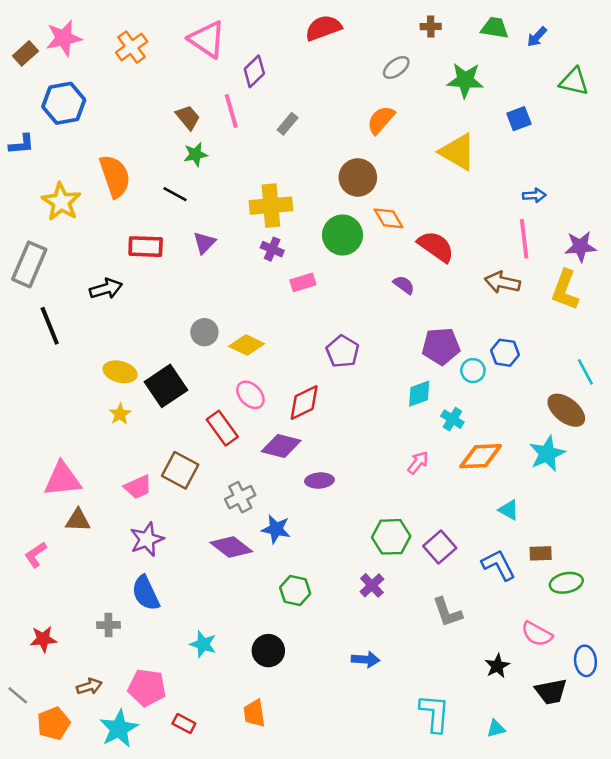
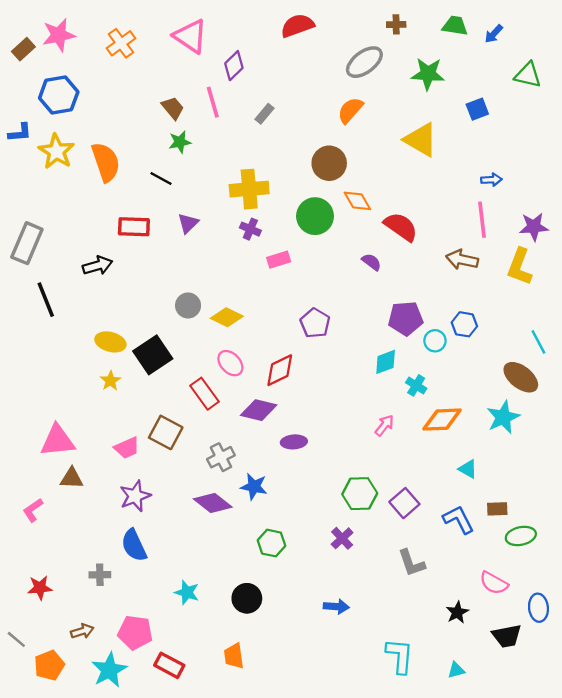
gray ellipse: (396, 67) -> (364, 62), size x1.5
yellow star: (61, 202) -> (56, 151), moved
red rectangle: (184, 723) -> (169, 665), size x1.4

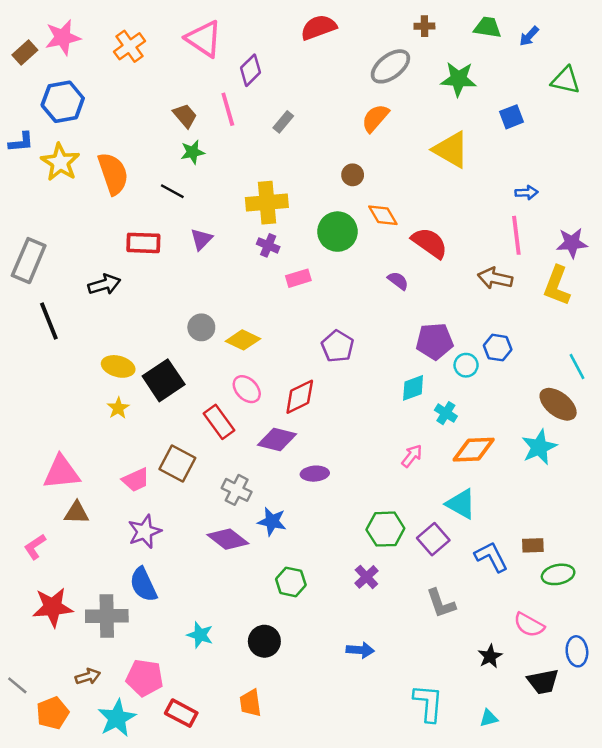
brown circle: (329, 163) -> (353, 175), size x0.6
gray cross: (221, 457) -> (237, 490), turned -36
cyan triangle: (468, 469) -> (461, 504), moved, size x1.5
gray cross: (100, 575) -> (107, 616), size x1.8
red star: (40, 588) -> (53, 607), moved, size x1.5

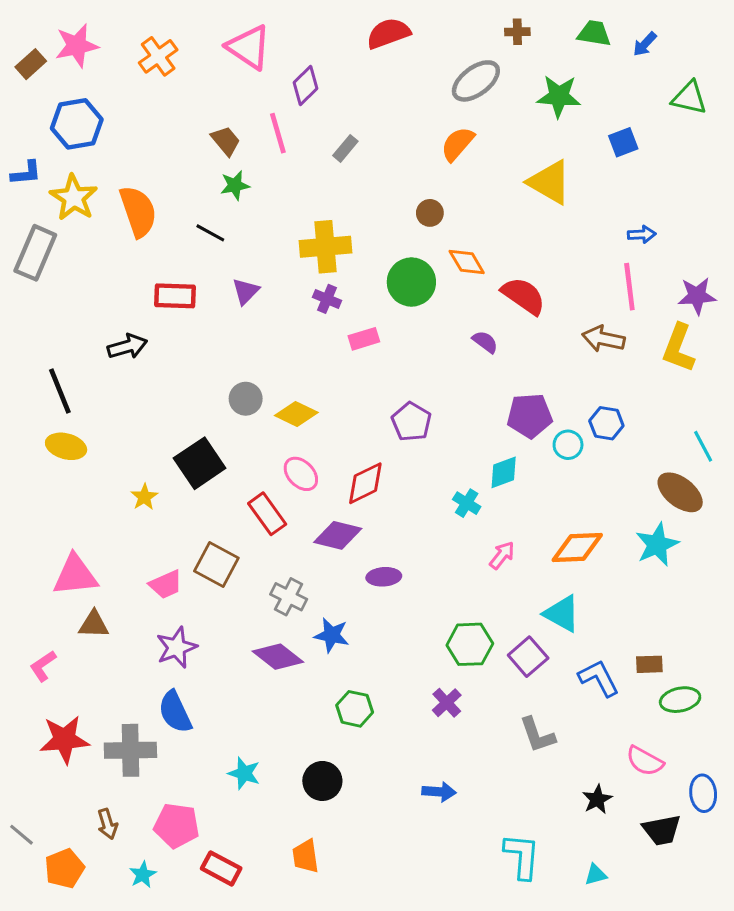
gray rectangle: (29, 261) -> (35, 253), moved
yellow ellipse: (118, 366) -> (66, 446), moved
cyan cross: (446, 413) -> (467, 503), moved
brown arrow: (88, 677) -> (107, 824), turned 90
cyan star: (117, 718) -> (143, 875), size x0.6

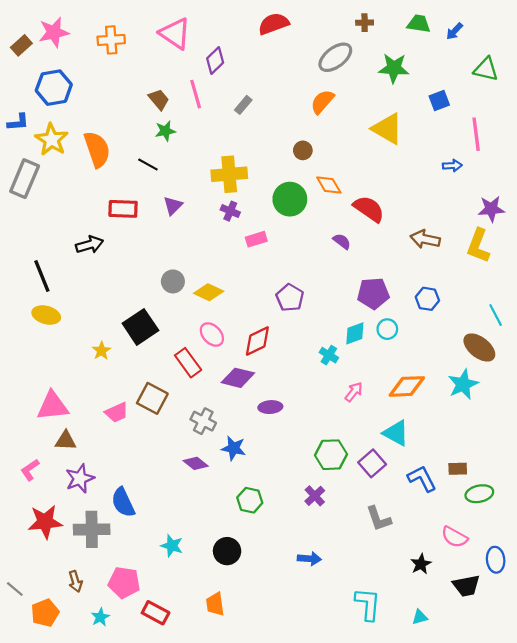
orange cross: (158, 56) -> (111, 40), turned 32
pink line: (629, 287) -> (476, 134), moved
cyan circle: (568, 445) -> (387, 329), moved
purple star: (177, 647) -> (80, 479), moved
purple diamond: (278, 657) -> (196, 463), size x0.7

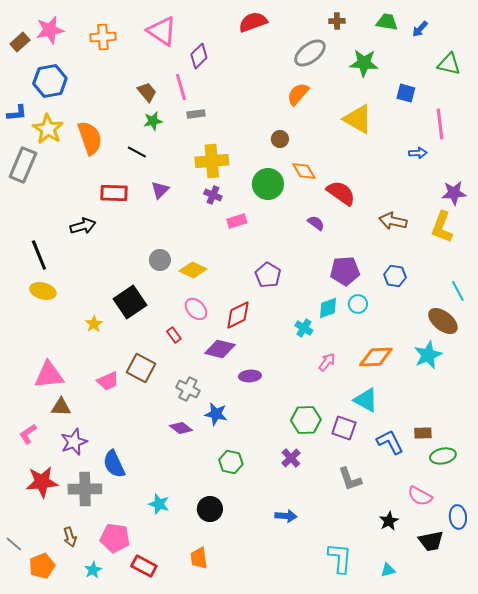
blue square: (439, 101) -> (406, 93), turned 36
gray rectangle: (243, 105) -> (196, 114), moved, turned 42
red rectangle: (188, 363) -> (174, 335), size x0.6
purple square: (372, 463) -> (344, 428), turned -30

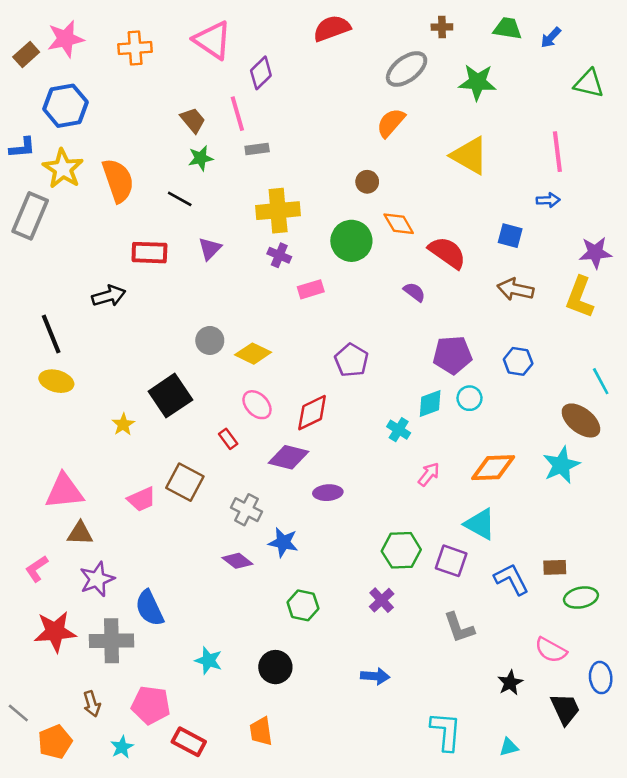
blue square: (406, 93) -> (510, 236), moved
pink line: (440, 124) -> (557, 152), moved
black trapezoid: (431, 541) -> (565, 709), turned -104

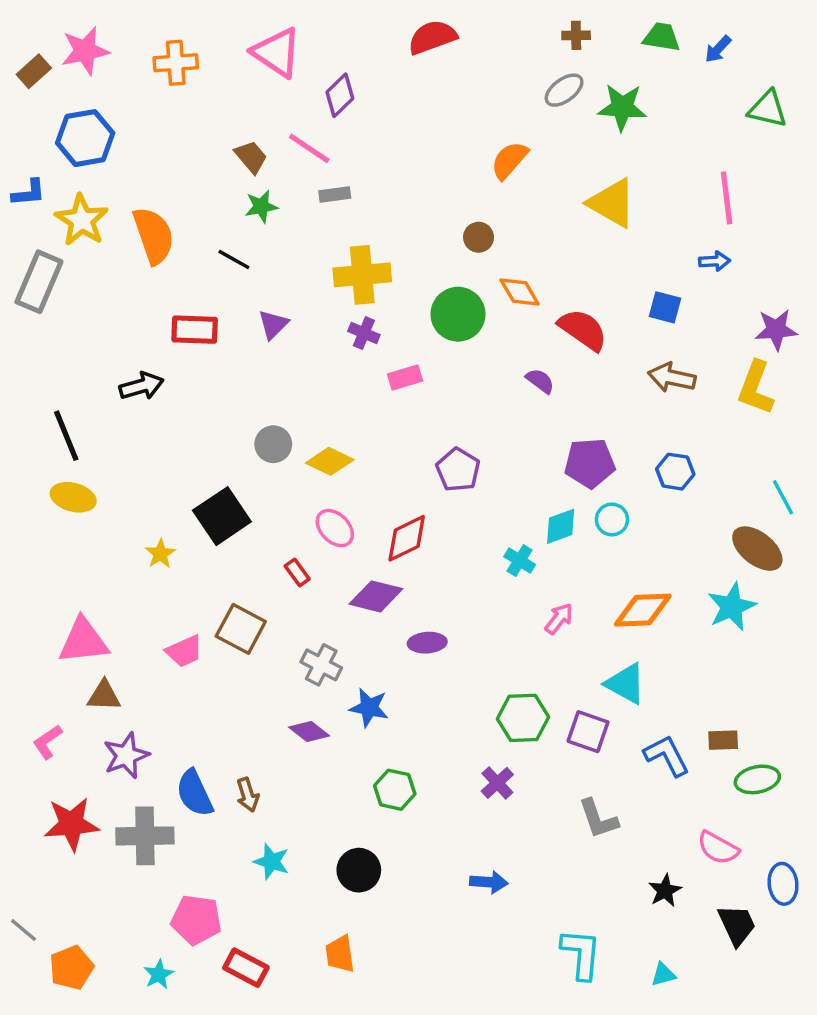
gray ellipse: (407, 69) -> (564, 90), moved, size x0.7
pink line: (237, 114) -> (309, 148), turned -40
brown arrow: (92, 704) -> (248, 795), moved

